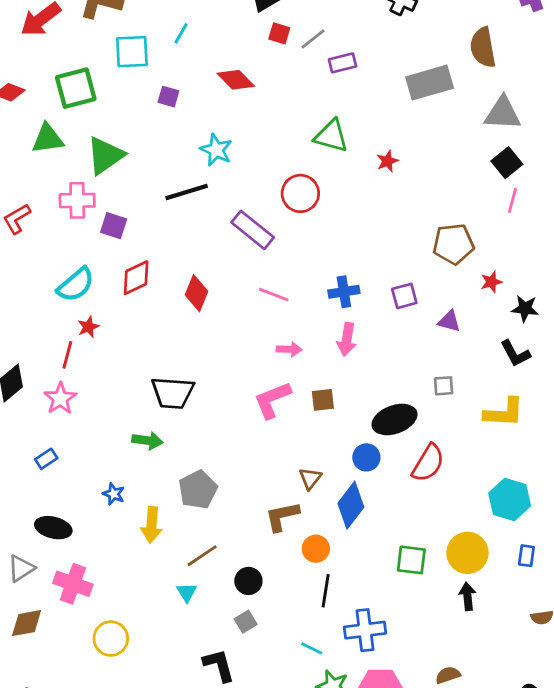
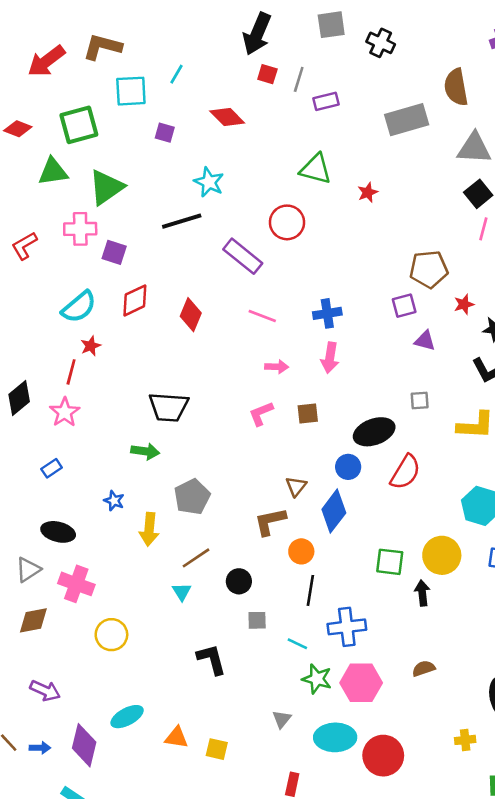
gray line: (313, 39) -> (299, 79), turned -35
purple square: (404, 296) -> (404, 306), moved
pink L-shape: (272, 400) -> (261, 414), size x0.7
black arrow: (467, 596) -> (422, 593), moved
gray square: (246, 622) -> (257, 620), moved, turned 30

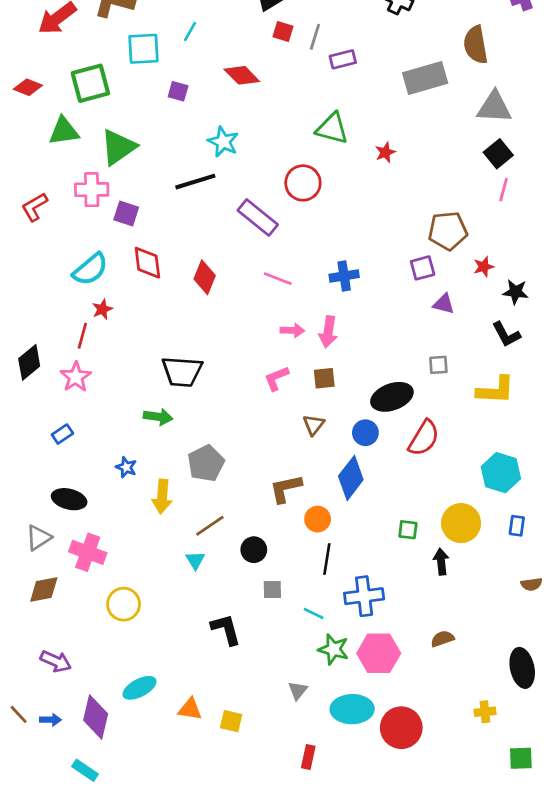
red diamond: (135, 300) -> (147, 263), turned -72
pink arrow: (330, 358) -> (328, 332), moved
brown triangle: (296, 486) -> (314, 425), moved
green square: (390, 562) -> (408, 530), size x0.7

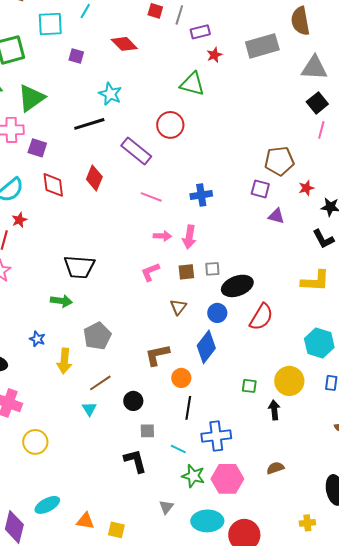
red star: (385, 152) -> (214, 55), moved
purple square: (423, 268) -> (260, 189), turned 30
red diamond: (205, 277) -> (94, 178), moved
gray square: (438, 365) -> (212, 269), moved
black L-shape: (226, 629) -> (135, 461), moved

